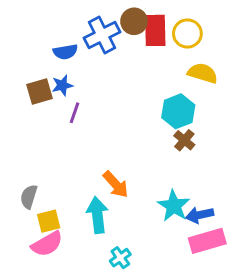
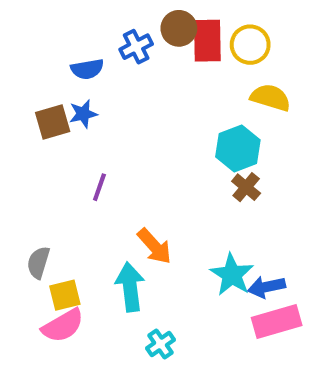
blue cross: (102, 35) -> (136, 47), size x0.7
purple line: (75, 113) -> (99, 187), moved

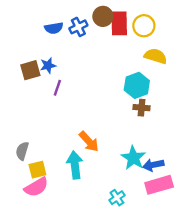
blue semicircle: (87, 69) -> (54, 28), moved
purple line: (99, 187) -> (57, 88), moved
brown cross: (246, 187) -> (142, 108), turned -35
cyan cross: (161, 344) -> (117, 198), moved

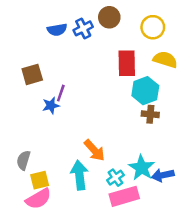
red rectangle: (119, 23) -> (127, 63), moved
blue star: (48, 65) -> (51, 106), moved
pink rectangle: (159, 185) -> (124, 196), moved
cyan cross: (117, 198) -> (115, 178), moved

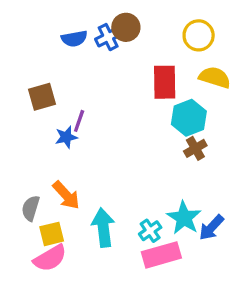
brown circle: (109, 17) -> (126, 27), moved
brown cross: (150, 114) -> (195, 148), turned -35
orange arrow: (94, 150) -> (66, 195), moved
blue arrow: (163, 175) -> (211, 228), turned -35

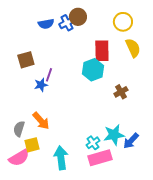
yellow semicircle: (215, 77) -> (133, 48), turned 48
cyan hexagon: (189, 118) -> (93, 70), moved
cyan star: (184, 218) -> (114, 135), turned 30
cyan arrow: (103, 228) -> (61, 158), moved
pink semicircle: (50, 258) -> (19, 158), moved

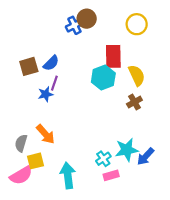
blue semicircle: (46, 24) -> (51, 63), moved, turned -35
yellow semicircle: (133, 48) -> (137, 75), moved
pink rectangle: (100, 158) -> (111, 175), size x0.6

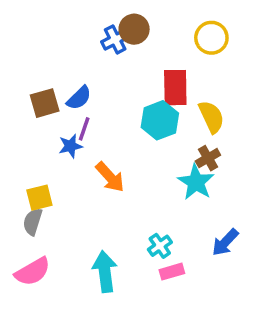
orange arrow: (46, 134) -> (110, 177), moved
cyan star: (127, 150) -> (196, 182), moved, turned -30
yellow square: (36, 161) -> (39, 198), moved

